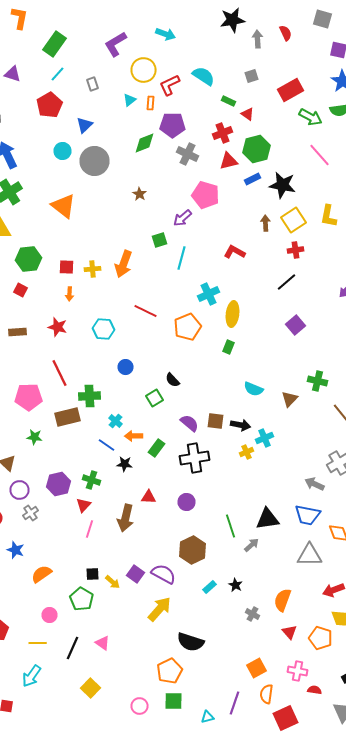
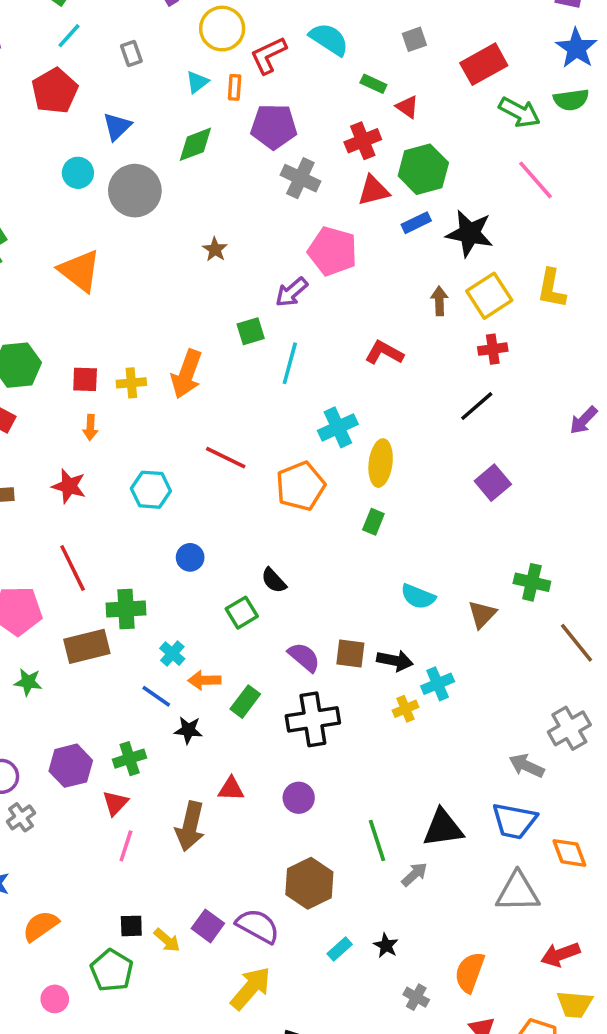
green diamond: (144, 143) -> (195, 144), moved
green cross: (92, 480) -> (130, 759), turned -36

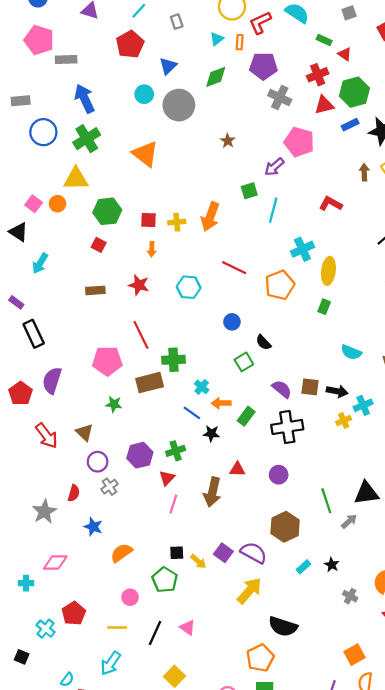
blue circle: (190, 557) -> (232, 322), moved

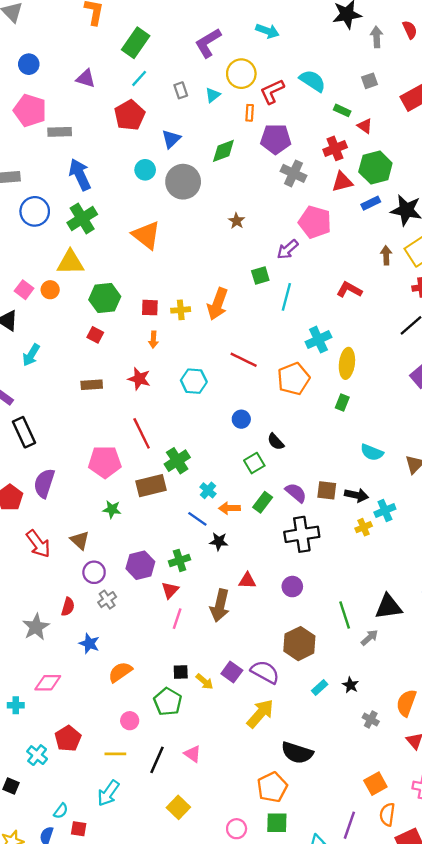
cyan triangle: (217, 39) -> (213, 95), moved
green cross: (173, 360) -> (177, 461), turned -30
green rectangle: (246, 416) -> (263, 502), moved

